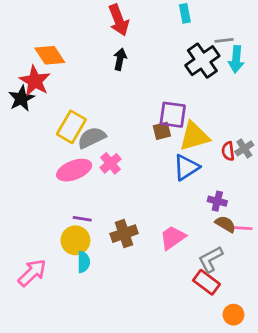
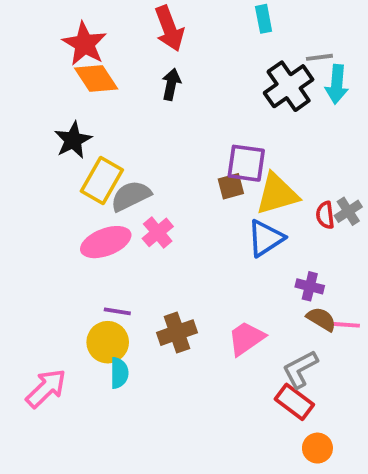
orange diamond: (50, 55) -> (96, 78), moved
red star: (35, 81) -> (85, 44), moved
black star: (21, 98) -> (73, 140), moved
orange circle: (234, 315) -> (317, 448), moved

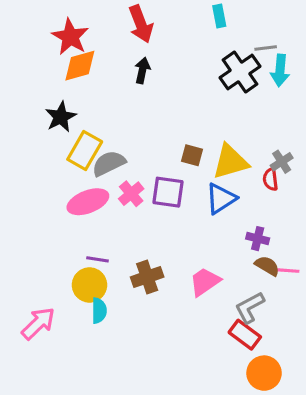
orange diamond: (96, 78) -> (80, 66), turned -72
purple square: (246, 163) -> (168, 192), moved
brown square: (231, 186) -> (192, 155), turned 30
gray cross: (348, 211) -> (282, 162), moved
orange circle: (317, 448) -> (264, 373), size x1.4

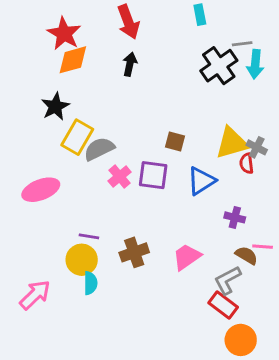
yellow triangle: (230, 162) -> (232, 143), moved
gray cross: (282, 162) -> (257, 147), turned -30
pink ellipse: (88, 202) -> (41, 190), moved
brown semicircle: (267, 266) -> (247, 255), moved

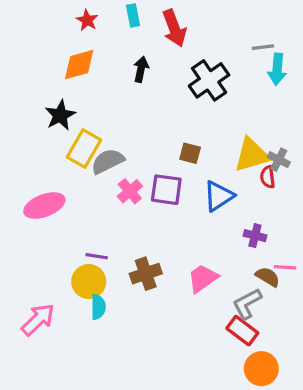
cyan rectangle: (200, 15) -> (133, 15), moved
red arrow: (128, 22) -> (174, 28), moved
red star: (64, 34) -> (87, 20), moved, size x0.6
black cross: (219, 66) -> (209, 80), moved

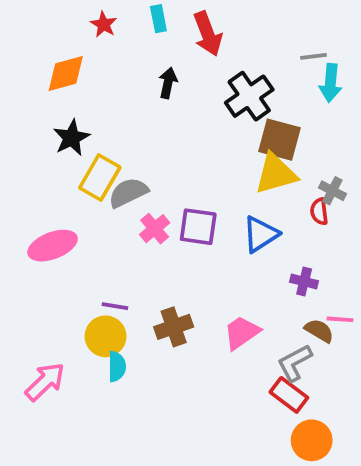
orange diamond: (79, 65) -> (66, 73), moved
brown square: (190, 153) -> (279, 140), moved, size x1.6
yellow triangle: (252, 155) -> (276, 174), moved

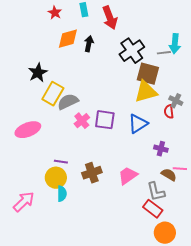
gray line: (314, 56) -> (164, 53), moved
orange diamond: (66, 73) -> (68, 39), moved
gray L-shape: (295, 363) -> (156, 192), turned -75

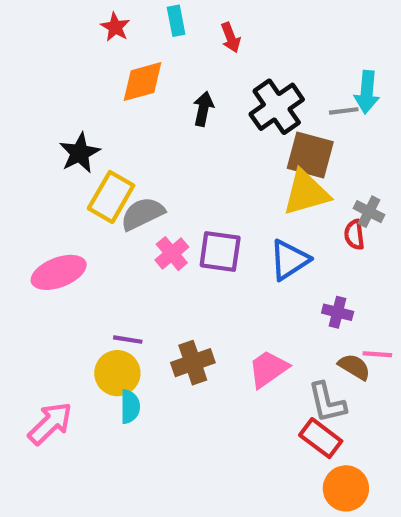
red arrow: (110, 18) -> (231, 38), size x0.6
black arrow: (89, 44) -> (203, 109), moved

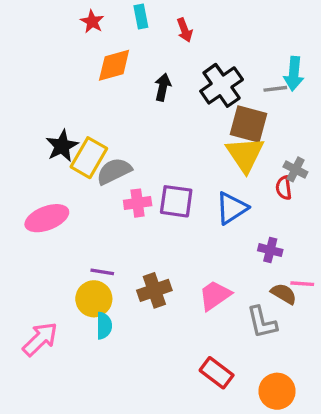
black star: (80, 153) -> (62, 146), moved
yellow triangle: (306, 193) -> (245, 154), turned -48
pink cross: (172, 254) -> (138, 203), turned 32
red rectangle: (321, 438) -> (217, 373), moved

